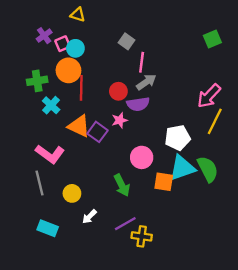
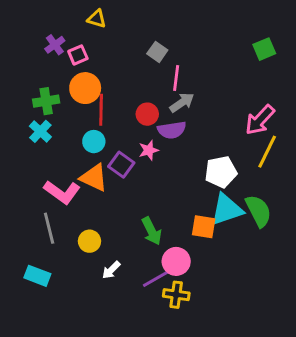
cyan circle: (75, 48) -> (94, 142), moved
cyan cross: (51, 105) -> (40, 131), moved
orange triangle: (79, 126) -> (94, 178), moved
pink circle: (142, 157) -> (176, 261), moved
cyan rectangle: (48, 228) -> (37, 276), moved

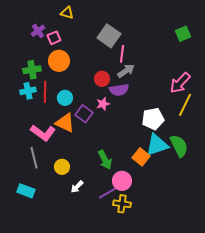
gray square: (157, 52) -> (109, 36), size x1.6
red line: (101, 110) -> (45, 92), moved
cyan cross: (40, 131) -> (28, 91), turned 35
orange square: (204, 227) -> (141, 157), turned 30

